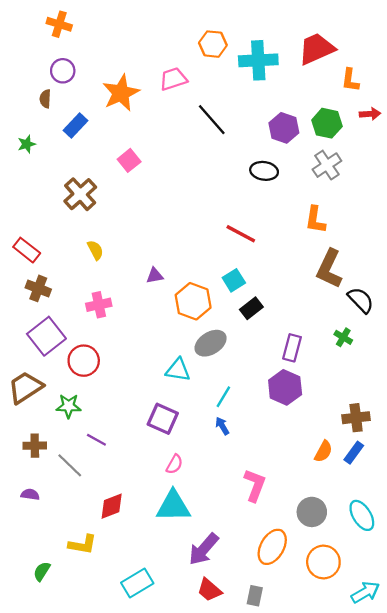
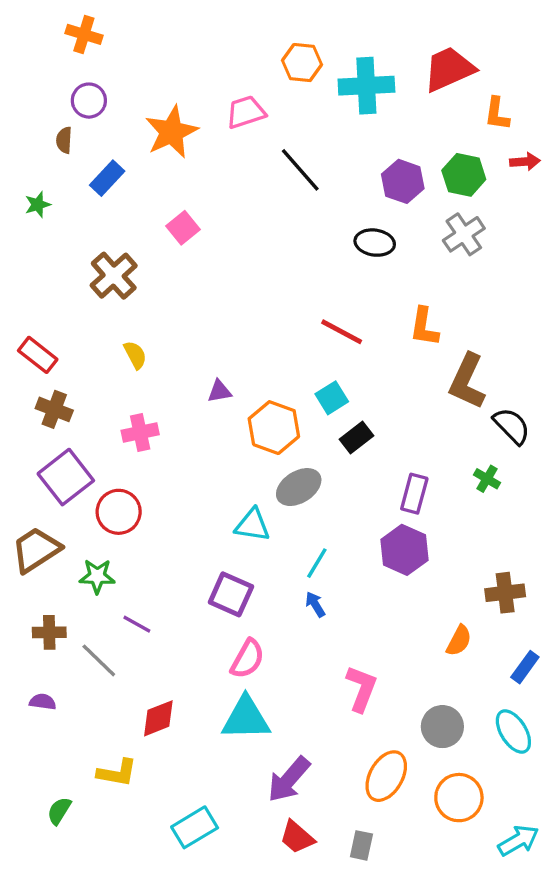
orange L-shape: (315, 220) -> (424, 327), moved
blue rectangle: (354, 453) -> (525, 667), moved
pink semicircle: (174, 464) -> (247, 659), size x1.4

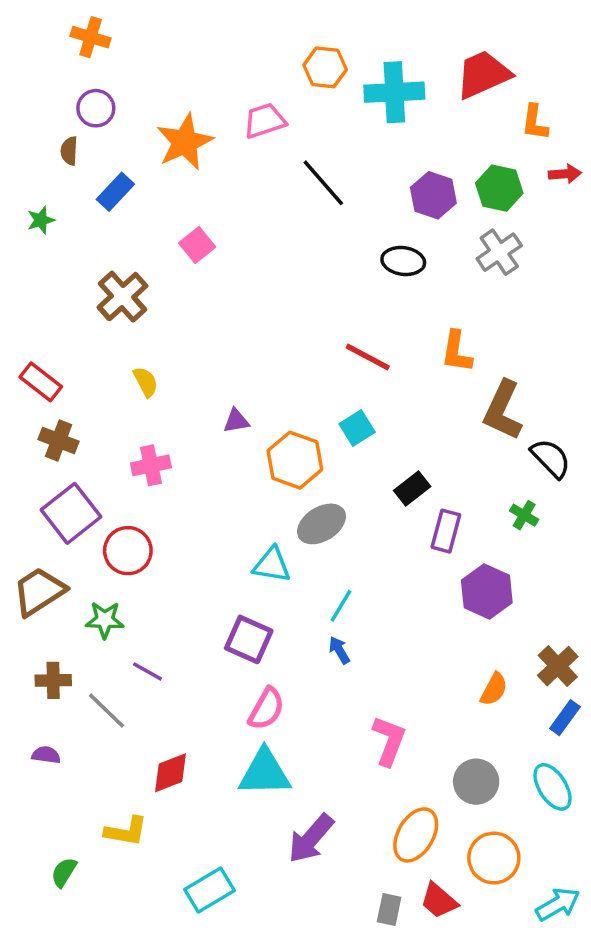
black rectangle: (356, 437) -> (412, 488), moved
purple hexagon: (404, 550) -> (487, 591), moved
brown cross: (505, 593) -> (558, 666), moved, turned -36
red trapezoid: (297, 837) -> (439, 901), moved

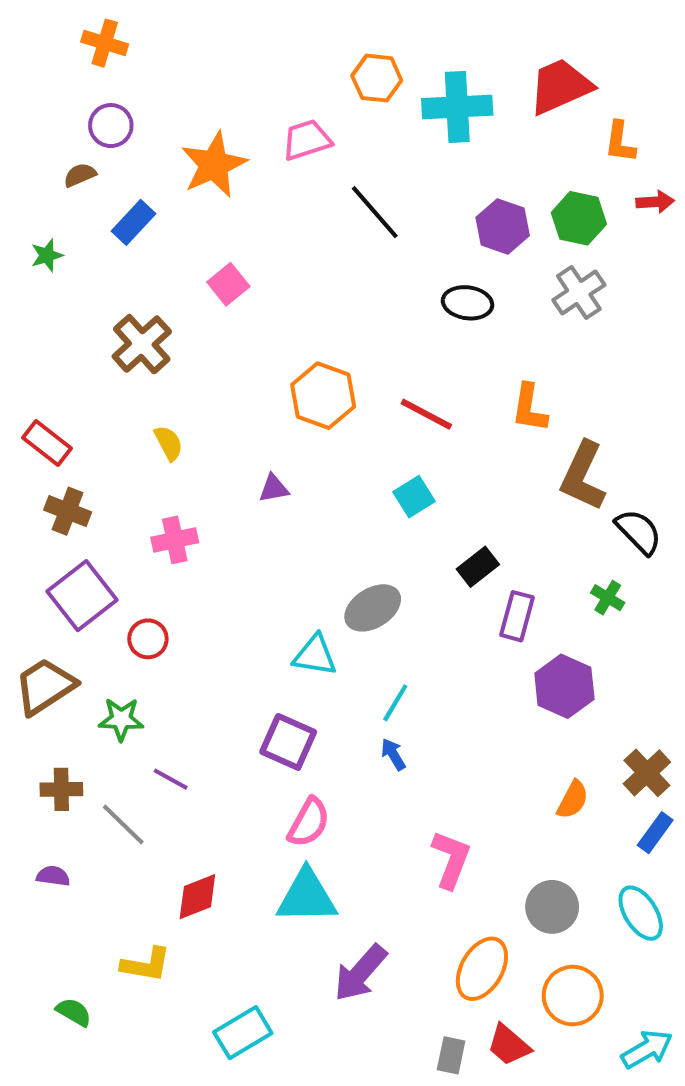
brown semicircle: (69, 151) -> (80, 175), turned 64
orange hexagon: (295, 460) -> (323, 396), moved
red circle: (128, 551) -> (148, 639), size x0.7
green semicircle: (64, 872) -> (74, 1012), turned 88

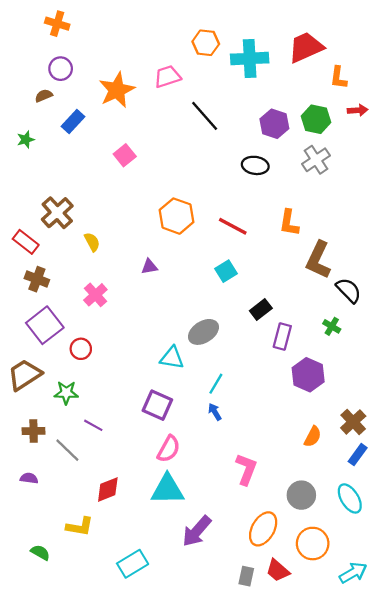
brown cross: (142, 344) -> (57, 213), moved
pink cross: (175, 540) -> (95, 295), turned -30

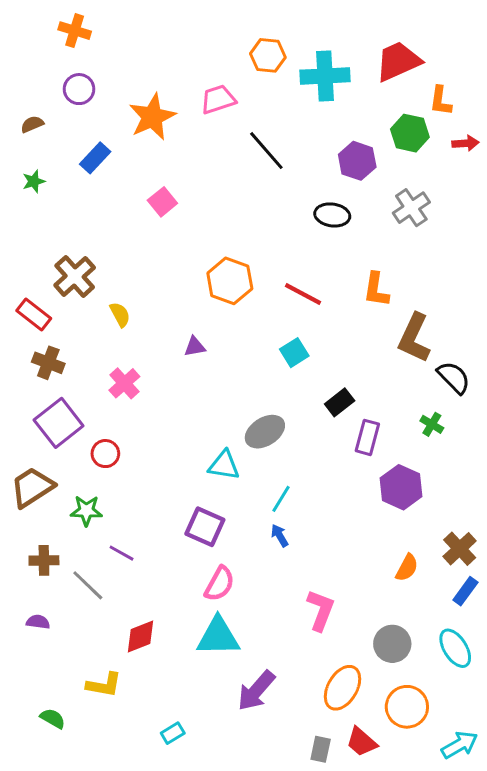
brown semicircle: (44, 96) -> (32, 124), moved
green hexagon: (316, 119) -> (410, 133), moved
cyan rectangle: (133, 564) -> (173, 733), size x0.6

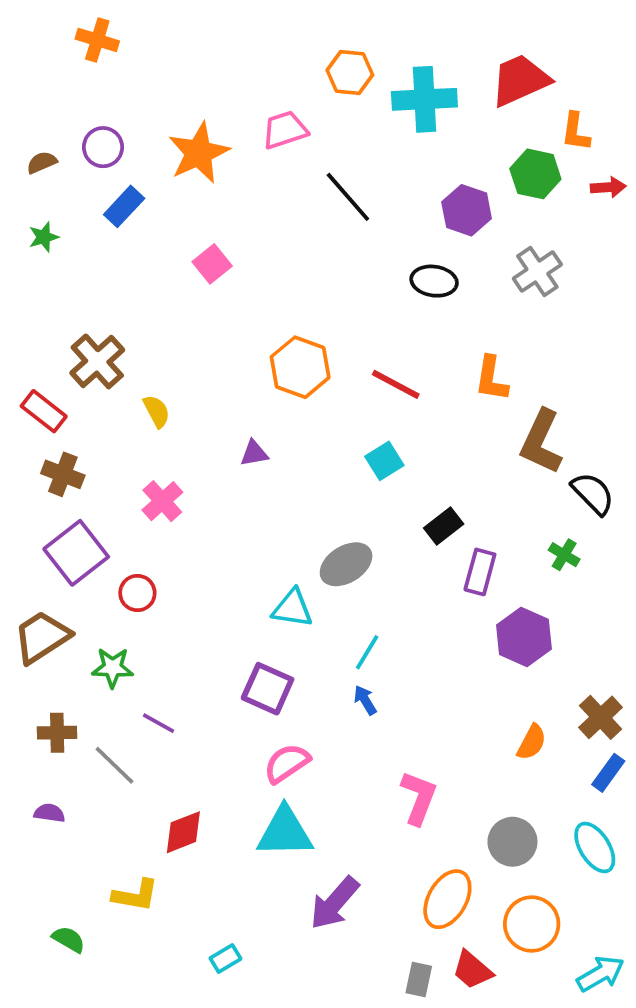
purple circle: (79, 89) -> (103, 147), moved
pink semicircle: (220, 584) -> (287, 763), turned -153

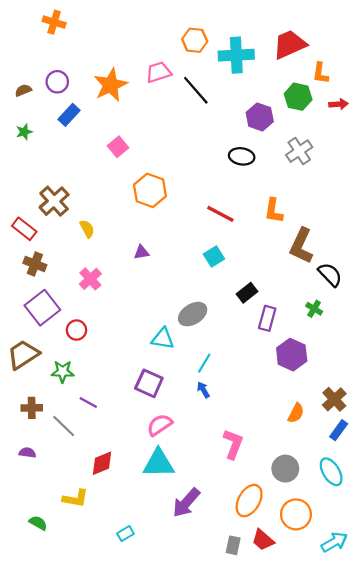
black line: (348, 197) -> (196, 90), moved
orange hexagon: (300, 367) -> (150, 190), moved

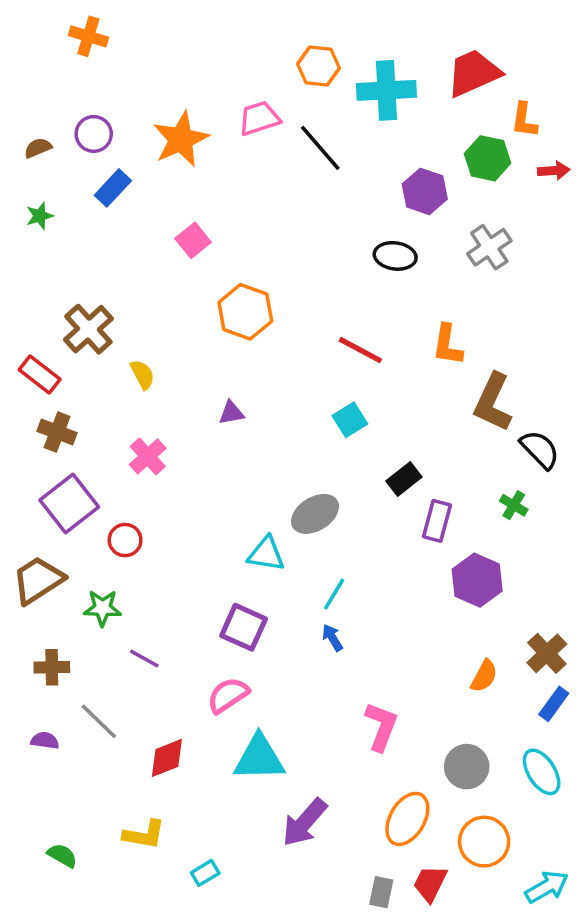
pink semicircle: (160, 425) -> (228, 695), moved
gray line: (64, 426) -> (99, 721), moved
yellow L-shape: (75, 498) -> (144, 835), moved
red trapezoid: (263, 540) -> (430, 883), turned 75

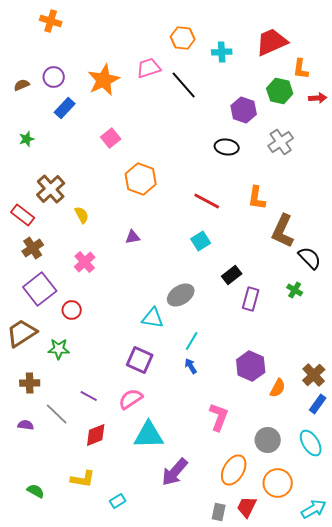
cyan cross: (386, 90) -> (222, 52), size x0.6
green star: (40, 216) -> (27, 139), moved
brown cross: (57, 432) -> (33, 248), turned 35
purple hexagon: (477, 580) -> (251, 366), moved
purple line: (144, 659) -> (89, 396), moved

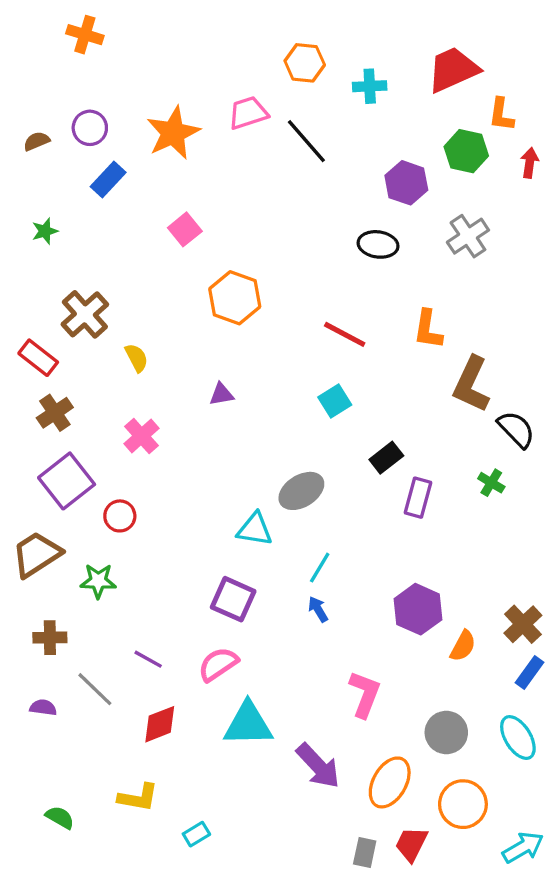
red arrow: (318, 98) -> (530, 163), turned -78
purple arrow: (175, 472) -> (318, 766), moved, turned -84

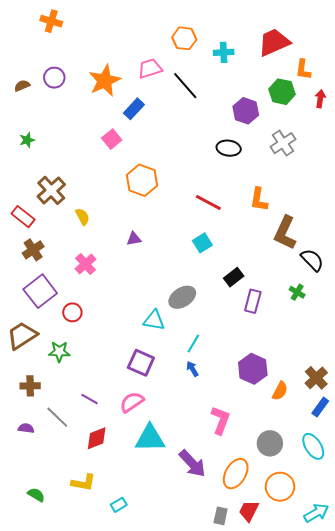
blue rectangle: (108, 179) -> (134, 109), moved

